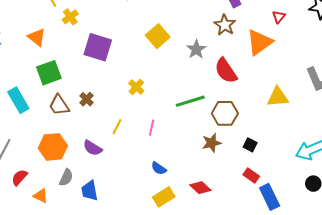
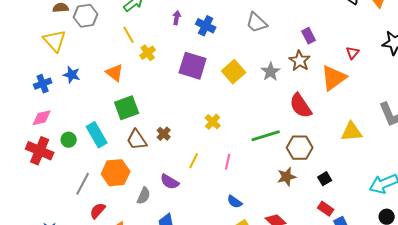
purple square: (98, 47) -> (193, 66), moved
gray star: (196, 49) -> (271, 72), moved
black square: (250, 145) -> (325, 179), turned 32
orange hexagon: (53, 147) -> (116, 173), moved
gray semicircle: (66, 177) -> (144, 196), moved

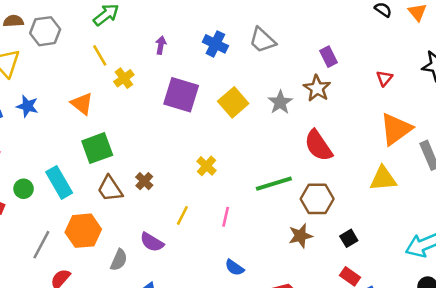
purple arrow: (177, 18) -> (161, 45), moved
blue cross: (206, 26) -> (215, 44), moved
orange triangle: (334, 78) -> (396, 129), moved

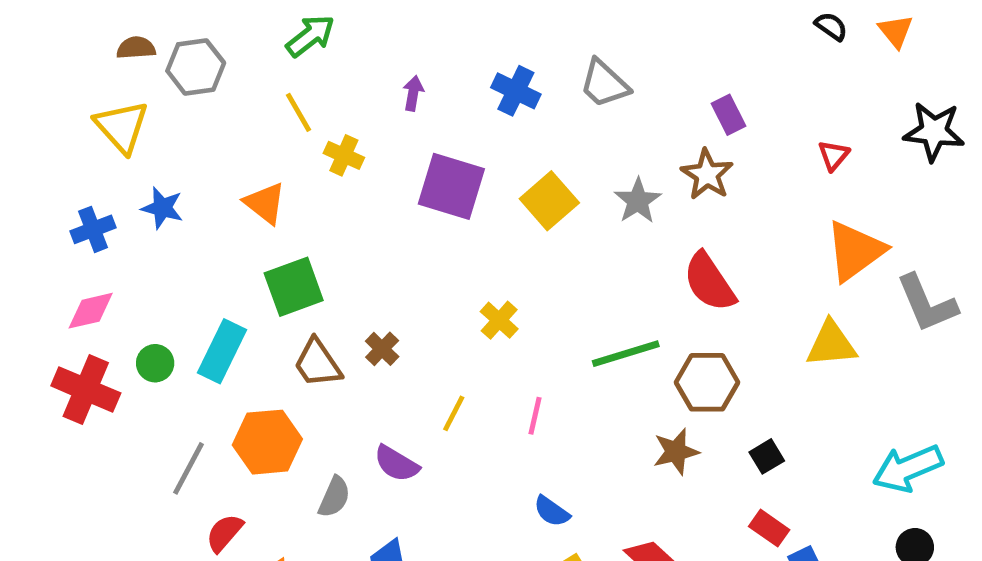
yellow cross: (124, 78) -> (344, 155), turned -30
cyan rectangle: (59, 182) -> (222, 351), turned 56

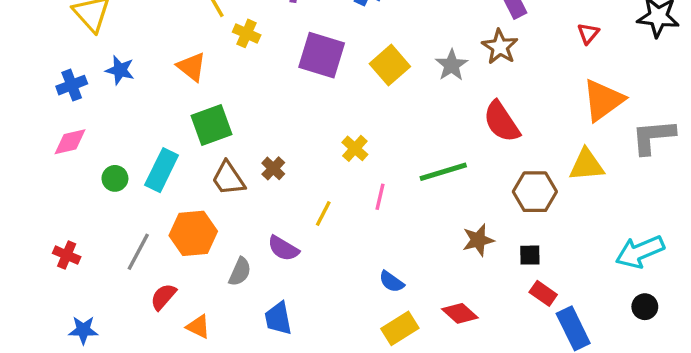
gray L-shape: (927, 303) -> (653, 137), turned 108
brown hexagon: (707, 382) -> (535, 192), moved
red cross: (86, 389) -> (67, 255), moved, size x0.6
pink line: (535, 416) -> (380, 197), moved
black square: (767, 456) -> (530, 255), moved, turned 30

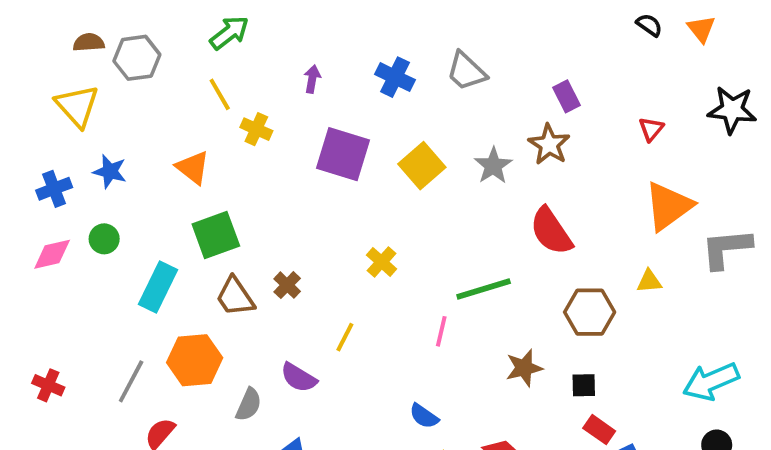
yellow triangle: (586, 165) -> (649, 281), size x0.6
green circle: (115, 178) -> (104, 239), moved
pink line: (380, 197) -> (441, 331), moved

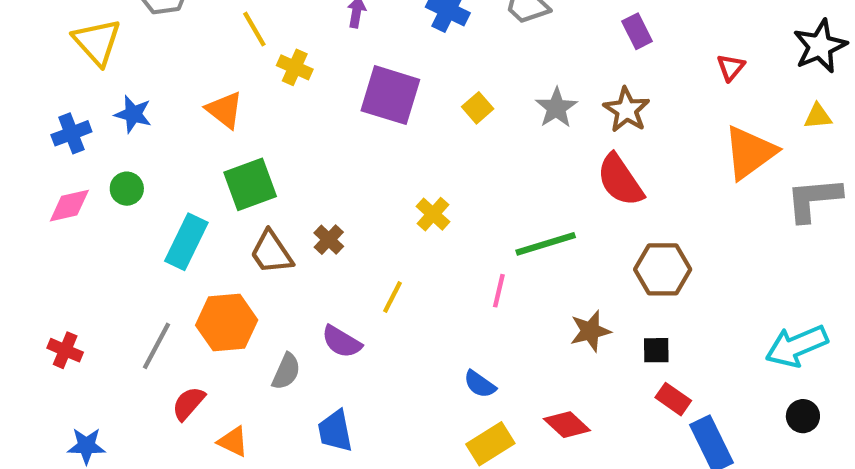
black star: (732, 110) -> (820, 46), turned -30
brown star: (549, 144) -> (626, 110), moved
yellow square: (422, 166) -> (478, 108), size x0.6
yellow triangle: (649, 281) -> (818, 116), moved

